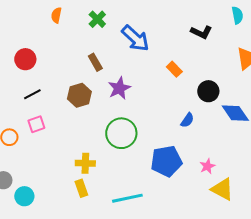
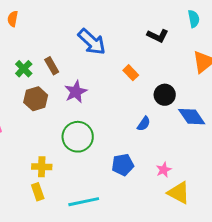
green cross: (97, 19) -> (24, 69), moved
blue pentagon: (166, 161) -> (123, 165), size x0.7

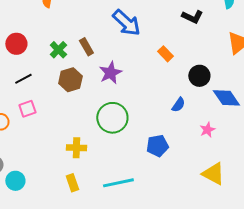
pink star: (164, 170) -> (207, 130), moved
yellow rectangle: (38, 192) -> (72, 183), moved

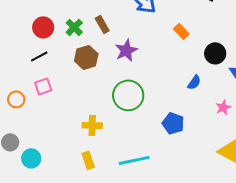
red circle: (16, 44) -> (43, 27), moved
blue pentagon: (157, 146) -> (173, 123), turned 30

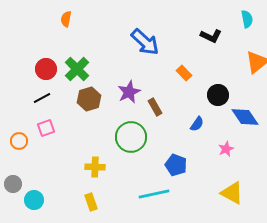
brown rectangle: (102, 24) -> (155, 107), moved
green cross: (74, 27) -> (77, 69), size x1.4
cyan line: (134, 160) -> (154, 194), moved

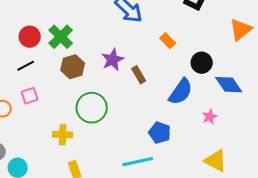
blue semicircle: (197, 124) -> (181, 92), size x1.8
green circle: (131, 137) -> (92, 108), moved
yellow cross: (95, 167) -> (63, 135), moved

